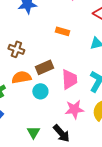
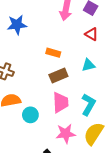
brown rectangle: (44, 67) -> (58, 75), moved

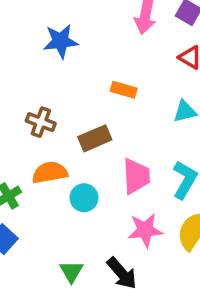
brown rectangle: (58, 75) -> (95, 138), moved

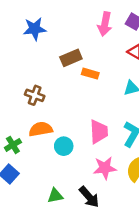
blue star: (61, 41) -> (35, 29), moved
brown rectangle: (95, 138) -> (71, 58), moved
green triangle: (71, 272) -> (55, 196), turned 49

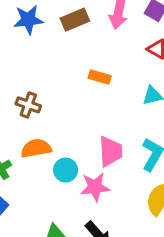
brown rectangle: (71, 58) -> (75, 20), moved
pink star: (105, 168) -> (95, 187), moved

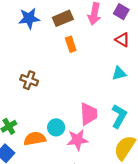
orange rectangle: (100, 77) -> (71, 44), moved, turned 56
orange semicircle: (36, 148) -> (35, 139), moved

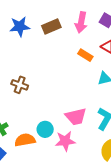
orange rectangle: (71, 44) -> (85, 55), moved, turned -40
pink trapezoid: (89, 114) -> (76, 117), turned 80

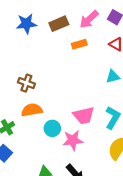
pink arrow: (81, 22) -> (89, 19), turned 36
orange rectangle: (85, 55) -> (79, 44), moved, turned -48
orange semicircle: (25, 140) -> (32, 110), moved

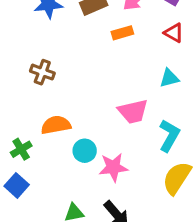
brown cross: (26, 83) -> (42, 72), moved
pink trapezoid: (84, 115) -> (133, 111), moved

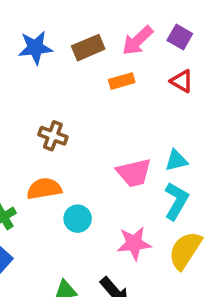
brown cross: (42, 72) -> (53, 136), moved
cyan triangle: (169, 78) -> (176, 160), moved
pink star: (113, 167) -> (134, 243), moved

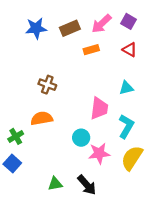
cyan triangle: (176, 160) -> (126, 88), moved
pink trapezoid: (134, 173) -> (99, 108), turned -70
cyan circle: (78, 219) -> (81, 138), moved

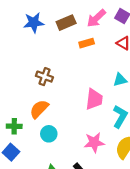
orange semicircle: (42, 118) -> (39, 109), turned -36
green cross: (16, 136) -> (14, 126), turned 32
cyan circle: (81, 138) -> (49, 134), moved

